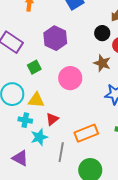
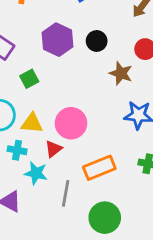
black circle: (102, 33) -> (97, 41), moved
pink circle: (70, 78) -> (71, 123), moved
cyan star: (39, 137) -> (36, 173), turned 30

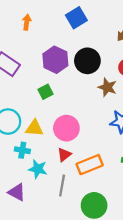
black circle: (97, 41) -> (87, 61), size x1.5
green square: (29, 79) -> (45, 92), moved
red triangle: (53, 149) -> (64, 155), moved

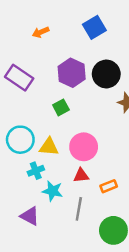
orange arrow: (27, 22) -> (41, 32), turned -120
cyan cross: (22, 150) -> (36, 171), turned -32
red triangle: (64, 155) -> (81, 175), turned 32
orange rectangle: (90, 165) -> (109, 186), size x0.6

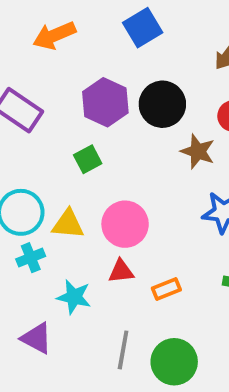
orange arrow: (41, 32) -> (54, 35), size x1.5
cyan cross: (36, 171) -> (31, 258), moved
gray line: (79, 209) -> (123, 350), moved

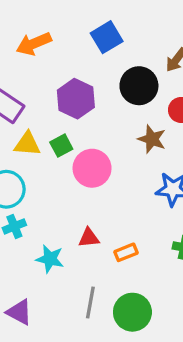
black circle: (162, 104) -> (139, 86), moved
yellow triangle: (68, 224) -> (27, 144), moved
pink circle: (125, 224) -> (92, 168), moved
purple triangle: (37, 338) -> (19, 312), moved

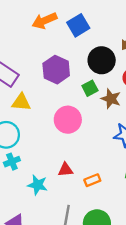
orange arrow: (34, 44) -> (45, 21), moved
green square: (61, 146) -> (90, 88), moved

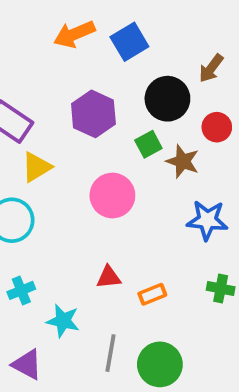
yellow triangle: (21, 102) -> (36, 167), turned -36
cyan cross: (12, 162) -> (21, 290), moved
cyan star: (38, 185) -> (63, 321), moved

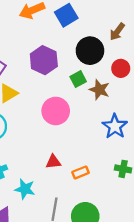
blue star: (207, 220) -> (115, 126), turned 30

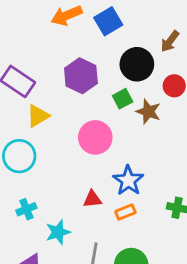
blue star: (115, 126) -> (128, 180), moved
cyan star: (25, 189) -> (58, 232), turned -30

